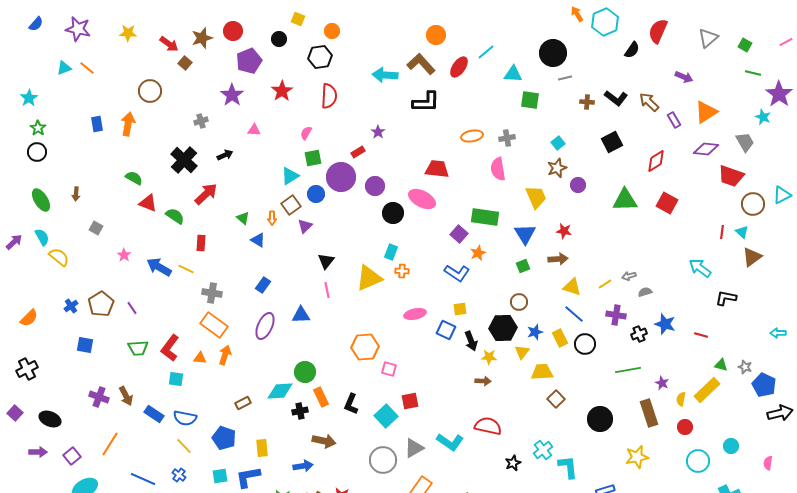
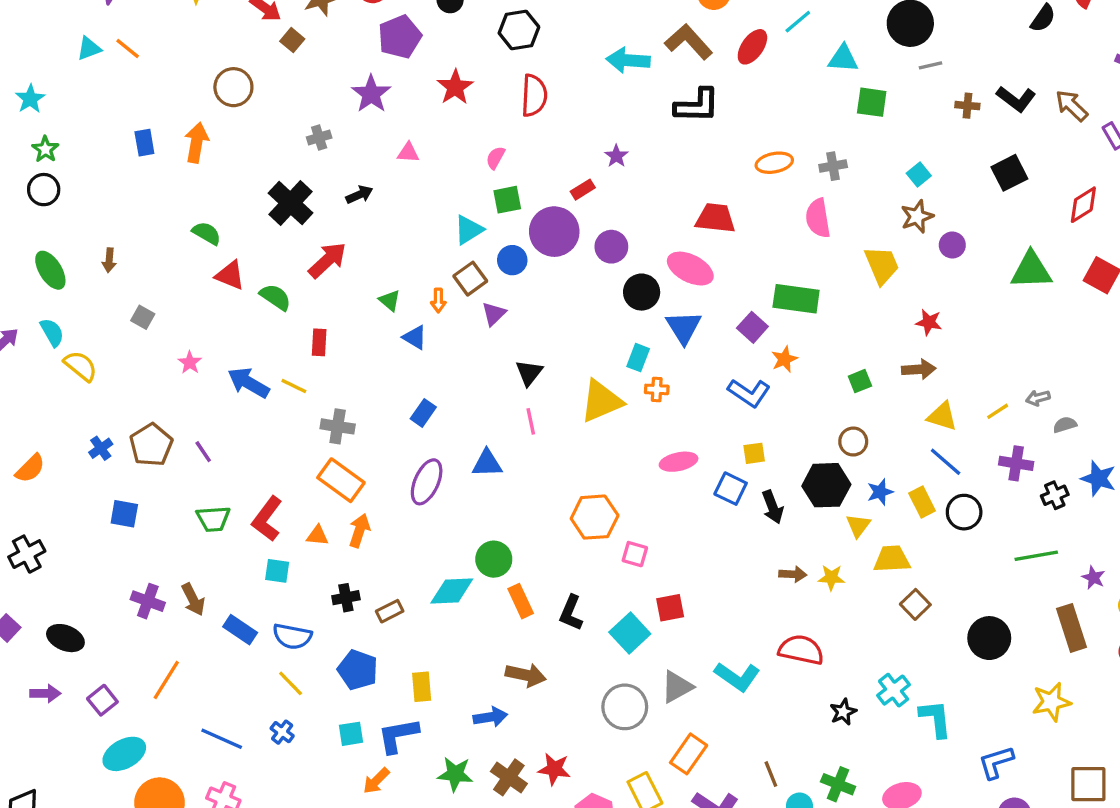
blue triangle: (525, 234) -> (684, 327), moved
yellow star: (489, 357) -> (831, 578), moved
black cross: (300, 411) -> (346, 598), moved

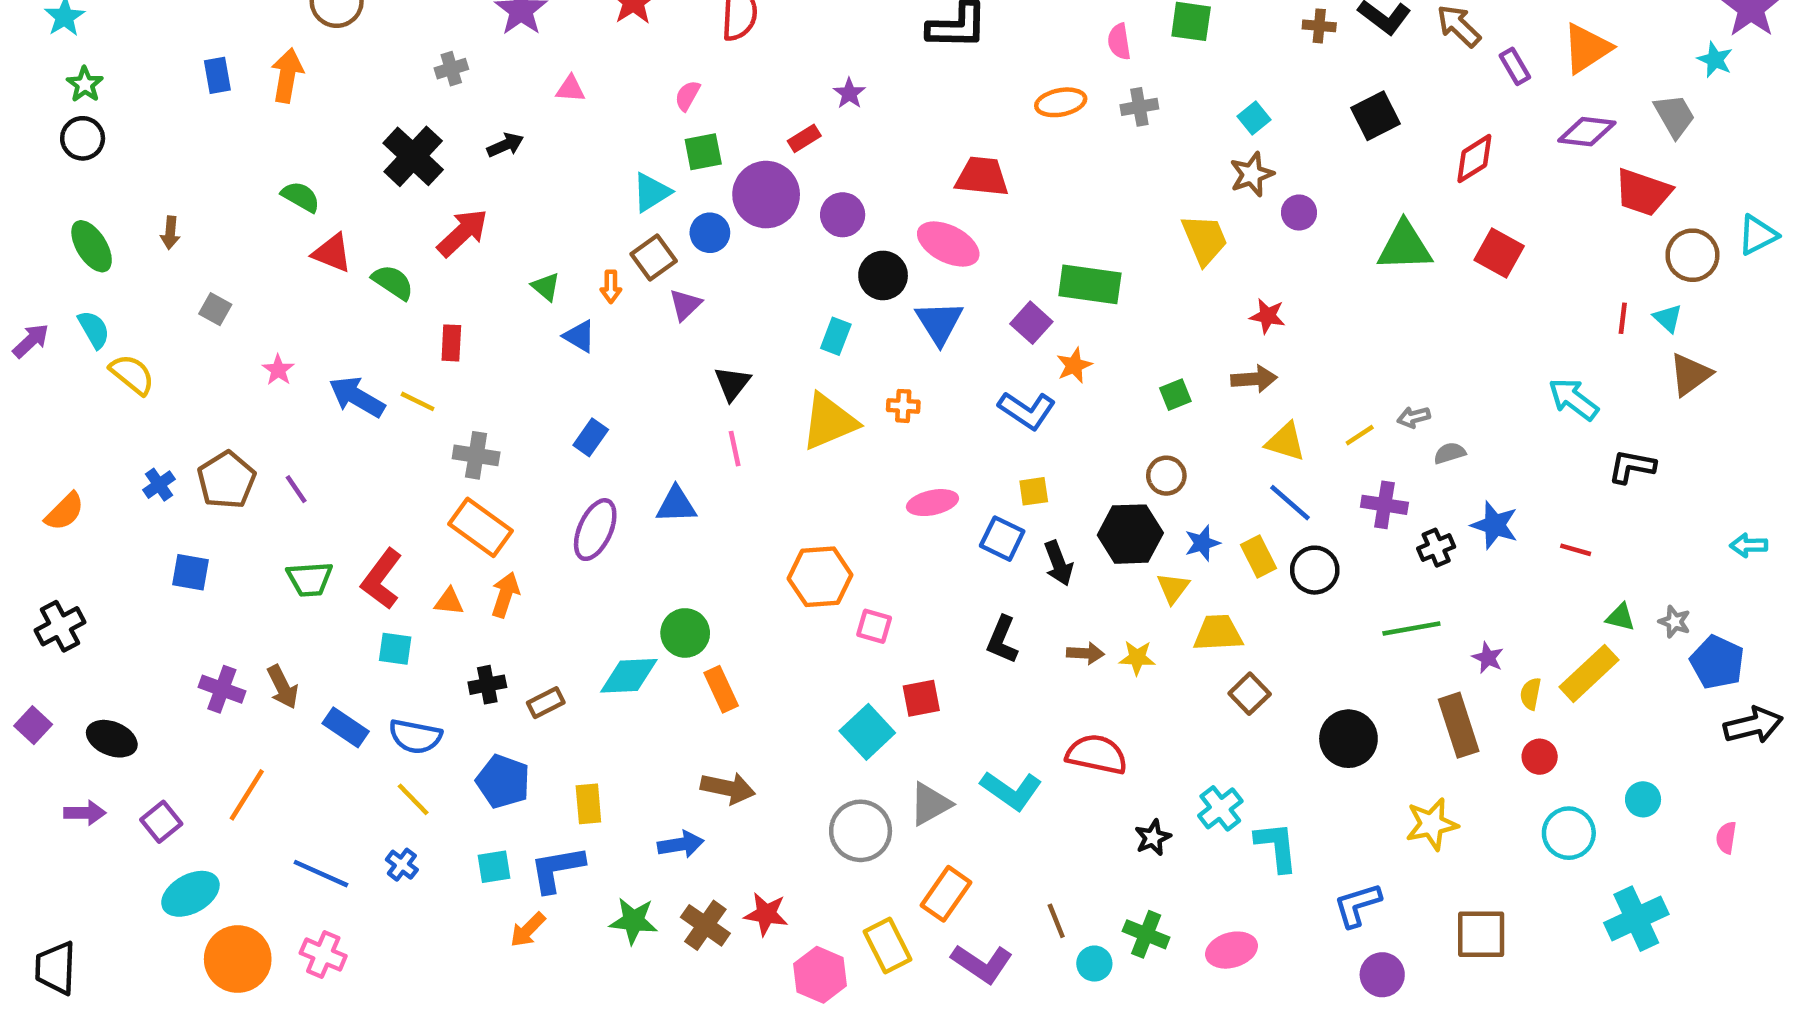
pink semicircle: (818, 218) -> (1119, 42), moved, size x0.7
cyan rectangle: (638, 358) -> (836, 336), moved
black L-shape: (571, 613) -> (1002, 640), moved

